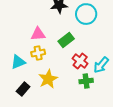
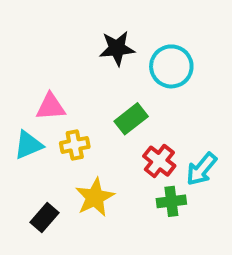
pink triangle: (38, 34) -> (51, 107), moved
cyan triangle: (18, 62) -> (28, 145), moved

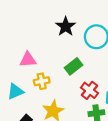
black star: (117, 48) -> (66, 27), turned -30
cyan triangle: (28, 145) -> (15, 91), moved

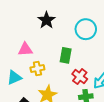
black star: (66, 27) -> (46, 20), moved
green rectangle: (74, 66) -> (66, 55), turned -42

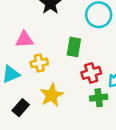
red cross: (80, 77) -> (91, 73), turned 35

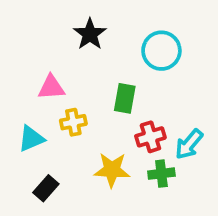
yellow star: (52, 95) -> (112, 170), moved, turned 30

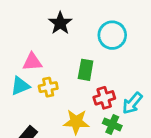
cyan triangle: (31, 139) -> (20, 86), moved
green cross: (161, 174) -> (112, 124), turned 30

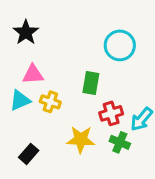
black star: (60, 23) -> (26, 32), moved
yellow cross: (48, 87) -> (50, 102), turned 30

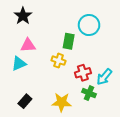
green rectangle: (91, 83) -> (69, 41), moved
yellow cross: (50, 102) -> (59, 61), moved
yellow star: (81, 139) -> (62, 102), moved

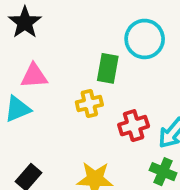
yellow cross: (59, 61) -> (89, 103), turned -32
green cross: (89, 93) -> (163, 172), moved

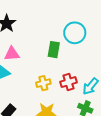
yellow cross: (89, 103) -> (43, 83), moved

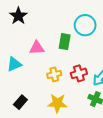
pink triangle: (12, 54) -> (37, 48), moved

